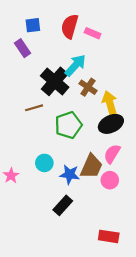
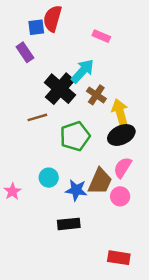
red semicircle: (70, 26) -> (52, 19), moved
black rectangle: (63, 205) -> (69, 224), turned 42

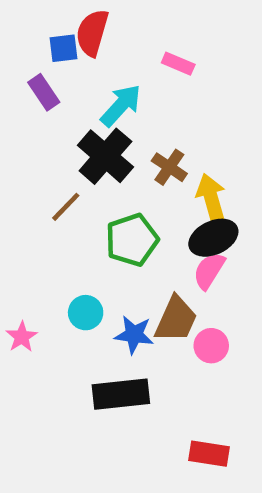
cyan arrow: (83, 71) -> (121, 105), moved
brown line: (37, 117) -> (66, 207), turned -30
pink semicircle: (123, 168) -> (209, 271), moved
black rectangle: (69, 224) -> (121, 394), size x1.4

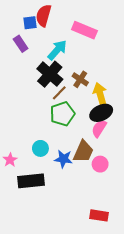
pink rectangle: (178, 64) -> (84, 30), size x1.6
brown line: (66, 207) -> (59, 93), moved
black rectangle: (121, 394) -> (31, 181), moved

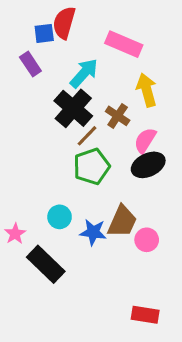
yellow arrow: (100, 94) -> (147, 90), moved
pink semicircle: (99, 129) -> (145, 140), moved
black rectangle: (31, 181) -> (46, 264), turned 50

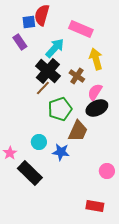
brown line: (87, 136) -> (43, 88), moved
brown trapezoid: (122, 221) -> (78, 131), moved
pink circle: (147, 240) -> (107, 171), moved

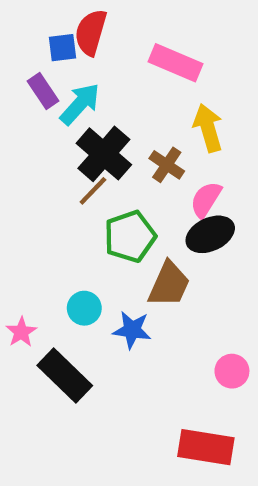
cyan arrow: (55, 48) -> (80, 104), moved
red rectangle: (95, 206) -> (206, 447), size x1.4

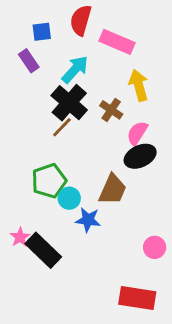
red semicircle: (91, 32) -> (81, 20), moved
cyan arrow: (80, 104) -> (75, 69), moved
green pentagon: (130, 236) -> (49, 181), moved
cyan circle: (84, 308) -> (69, 198), moved
pink star: (21, 332) -> (20, 237), moved

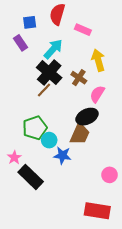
pink rectangle: (117, 42) -> (83, 30), size x0.7
black ellipse: (140, 156) -> (87, 117), moved
pink star: (20, 237) -> (14, 157), moved

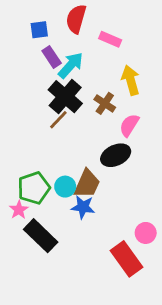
purple rectangle: (20, 43) -> (52, 57), moved
green pentagon: (35, 128) -> (34, 188), moved
brown trapezoid: (80, 134) -> (87, 184), moved
red rectangle: (97, 211) -> (127, 259), moved, turned 45

